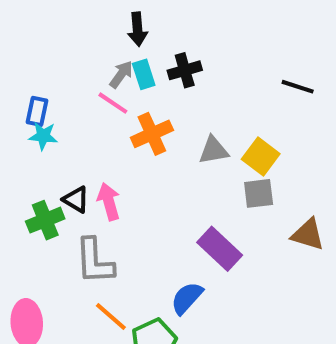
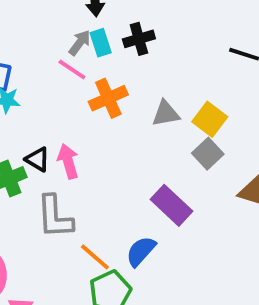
gray square: (259, 193) -> (208, 154), turned -36
orange line: (111, 316) -> (95, 257), moved

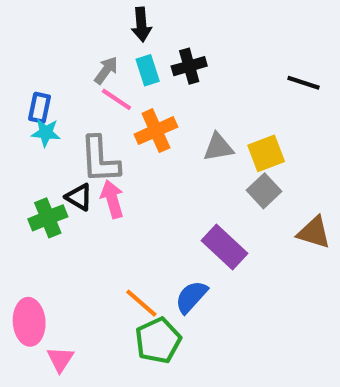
gray arrow: (80, 43) -> (106, 70), moved
yellow square: (210, 119) -> (266, 153), turned 32
gray L-shape: (55, 217) -> (100, 160), moved

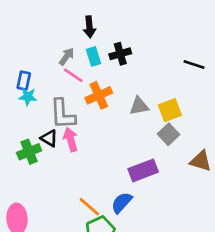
purple rectangle: (225, 247) -> (143, 170), turned -64

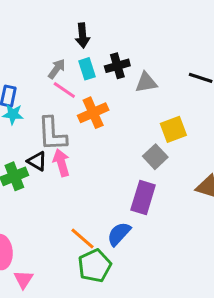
gray triangle: (139, 106) -> (146, 82), moved
gray square: (169, 134) -> (155, 157), moved
purple rectangle: (143, 170) -> (143, 198), turned -52

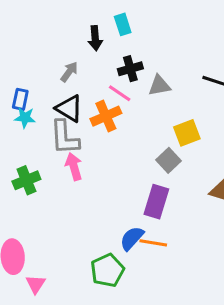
cyan rectangle: (87, 69) -> (123, 24), moved
pink line: (64, 90) -> (120, 93), moved
black triangle: (37, 161) -> (69, 108), moved, size x1.4
orange line: (83, 238) -> (153, 243), moved, turned -32

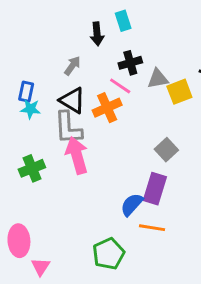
yellow square: (187, 133) -> (179, 92), moved
pink arrow: (74, 167) -> (77, 155), size x1.4
blue semicircle: (132, 238) -> (132, 205), moved

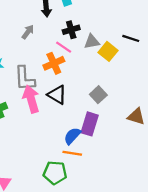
yellow square: (179, 92) -> (108, 51), turned -30
black triangle: (72, 100) -> (57, 95), moved
orange line: (152, 228) -> (72, 153), moved
green pentagon: (109, 254) -> (55, 173), turned 30

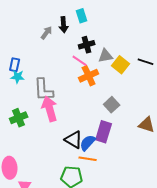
gray arrow: (28, 32) -> (47, 33), moved
black line: (131, 38) -> (146, 62), moved
orange cross: (54, 63) -> (89, 76), moved
black triangle: (57, 95) -> (74, 140), moved

